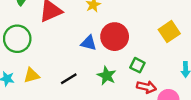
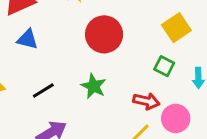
blue triangle: (89, 43) -> (27, 39), moved
green square: (137, 65) -> (164, 66), moved

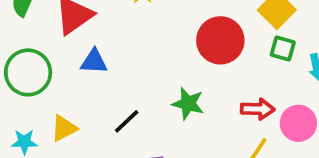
red circle: (104, 34) -> (220, 40), moved
green square: (164, 66) -> (283, 49), moved

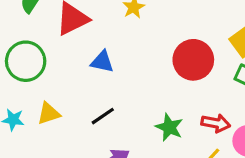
blue triangle: (94, 62) -> (102, 62), moved
green star: (188, 104) -> (169, 127), moved

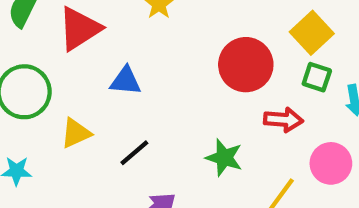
yellow triangle: (49, 113) -> (76, 133), moved
red arrow: (216, 123) -> (283, 120), moved

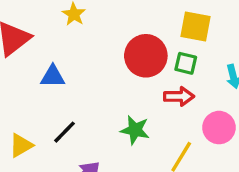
yellow square: (312, 33) -> (195, 26), turned -32
green square: (317, 77) -> (186, 63), moved
yellow triangle: (76, 133) -> (21, 145), moved

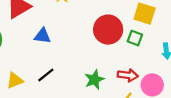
red arrow: (179, 96) -> (128, 75), moved
green star: (135, 130) -> (94, 80), turned 30

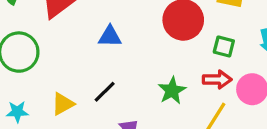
blue triangle: (42, 36) -> (110, 36), moved
green square: (135, 38) -> (224, 46), moved

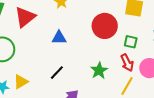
red arrow: (217, 80) -> (127, 63), turned 66
yellow triangle: (63, 104) -> (21, 82), moved

